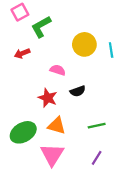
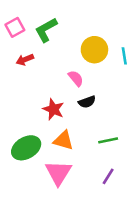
pink square: (20, 12) -> (15, 27), moved
pink semicircle: (58, 70) -> (76, 78), moved, turned 32

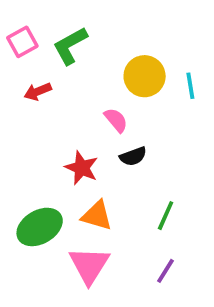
green line: (108, 140) -> (166, 216), turned -54

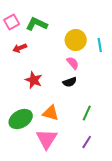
green L-shape: (70, 46) -> (37, 24), turned 55
pink semicircle: (116, 120) -> (73, 63), moved
red star: (82, 168) -> (34, 80), moved

